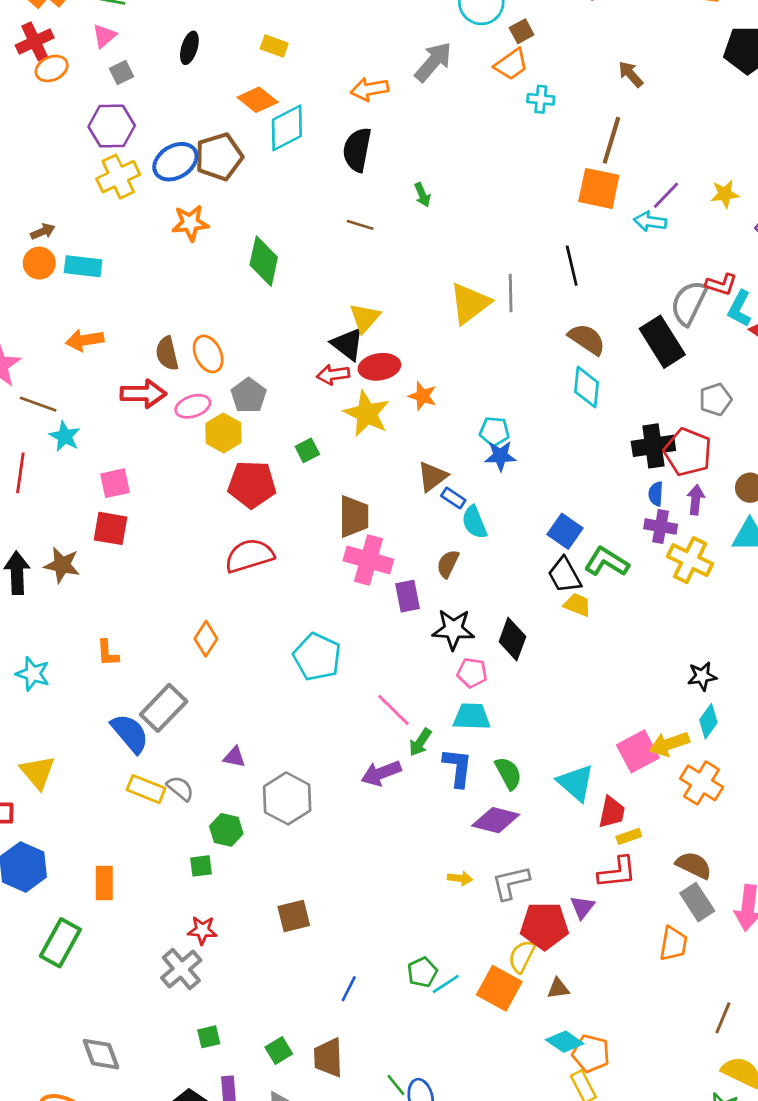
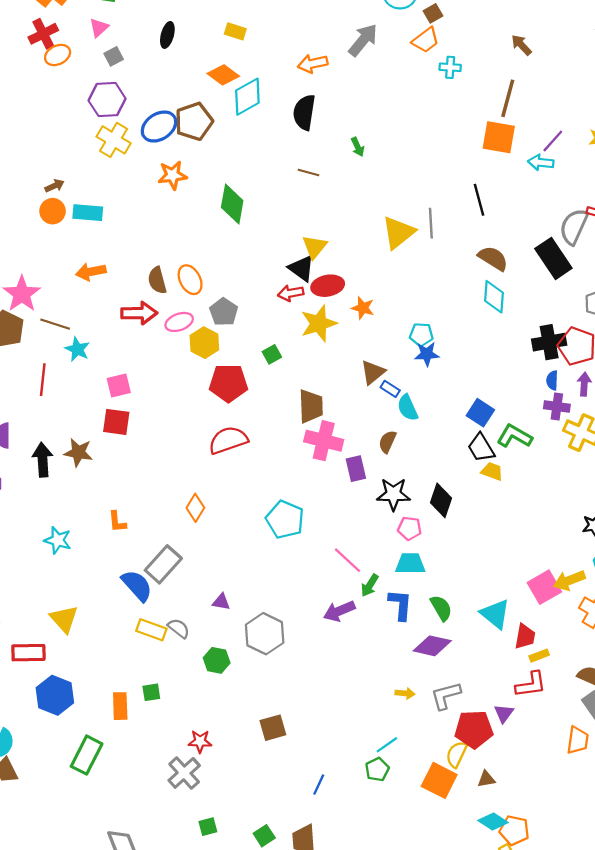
yellow cross: (118, 177) -> (114, 140), turned -32
yellow star: (367, 414) -> (319, 323), turned 30
green square: (201, 866) -> (151, 692), moved
cyan line: (446, 984) -> (387, 745), moved

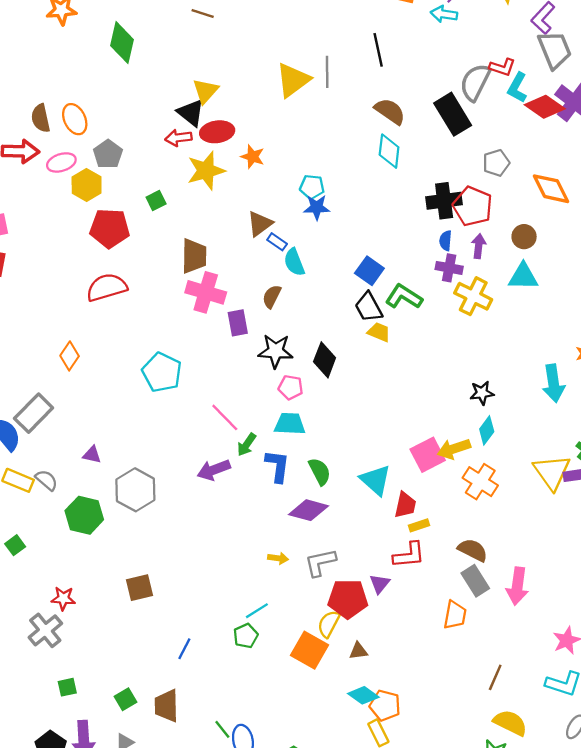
green hexagon: (217, 660) -> (84, 515), size x1.4
green square: (151, 692) -> (15, 545), turned -30

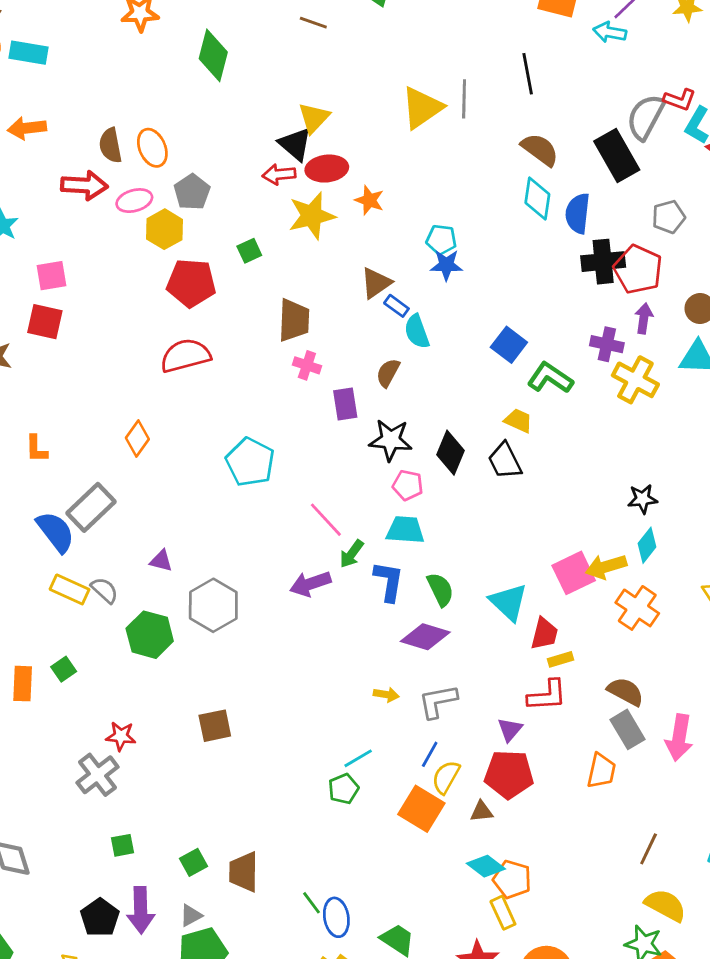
blue semicircle: (446, 241) -> (578, 213), moved, size x1.6
pink cross: (206, 292) -> (307, 365), size x0.6
black trapezoid: (369, 307) -> (505, 461), moved
red pentagon: (348, 599) -> (509, 774), moved
blue line: (184, 649) -> (430, 754), moved

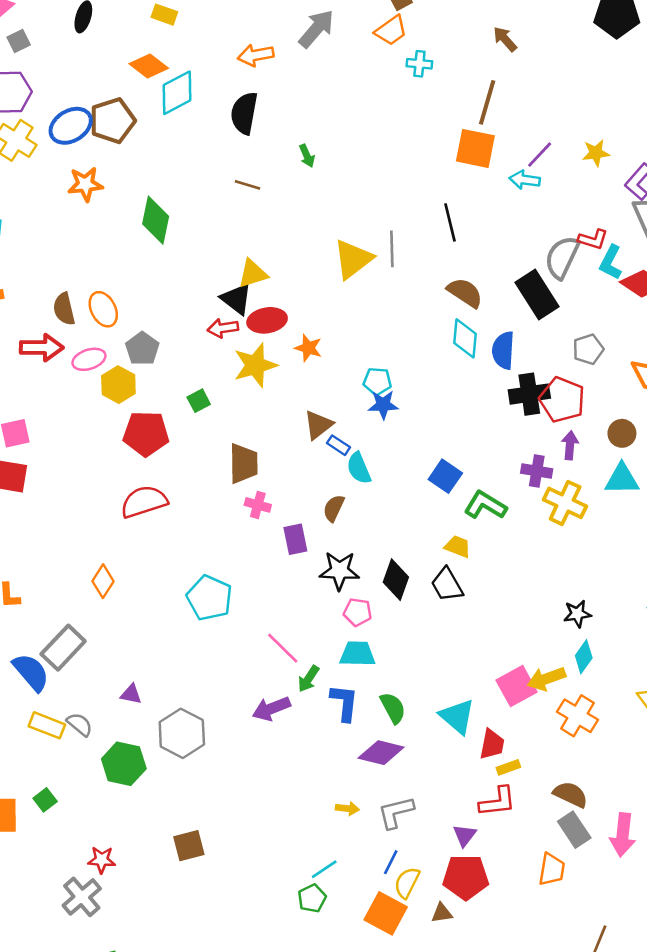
yellow triangle: (314, 118) -> (253, 274), turned 32

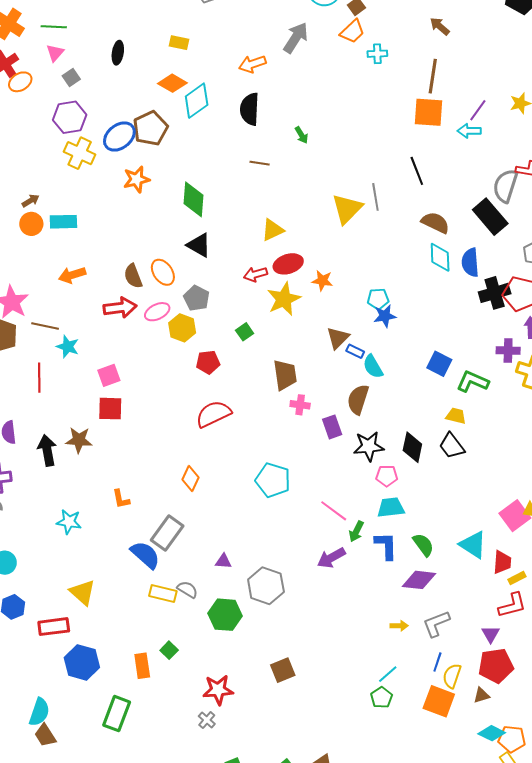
black triangle: (236, 299) -> (199, 245), moved
red pentagon: (146, 434) -> (208, 362), size x0.7
brown semicircle: (334, 508) -> (358, 399), size x1.4
red star: (102, 860) -> (218, 690), size x1.4
gray cross: (82, 897) -> (207, 720), size x0.6

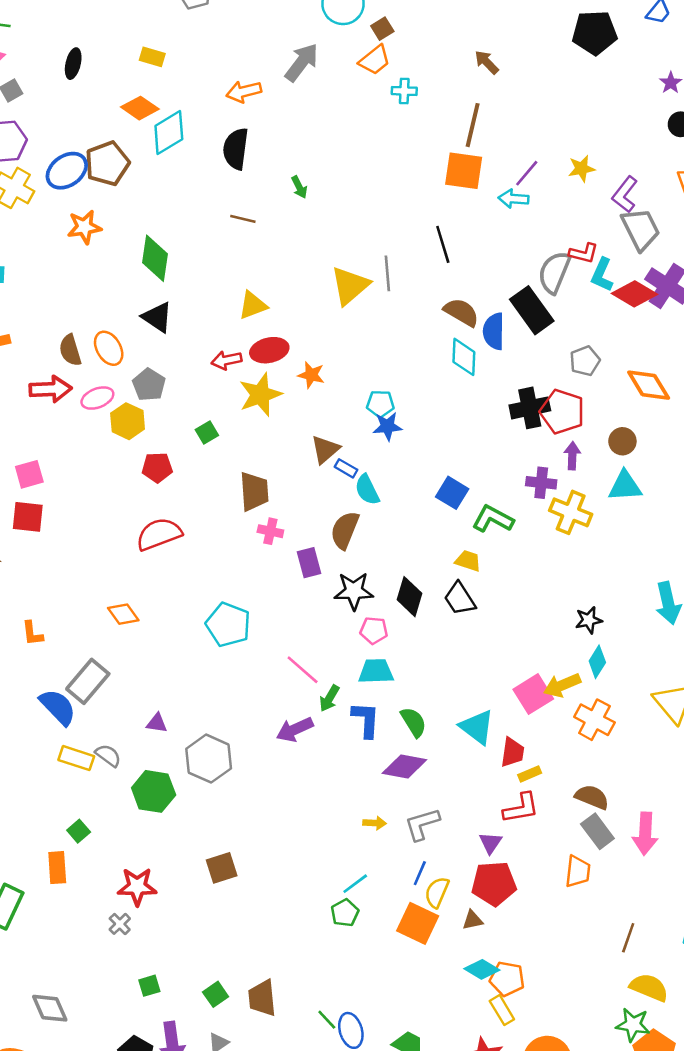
blue semicircle: (470, 262) -> (494, 331), moved
orange diamond: (191, 478) -> (123, 614), turned -65
orange rectangle: (142, 666) -> (57, 868), moved

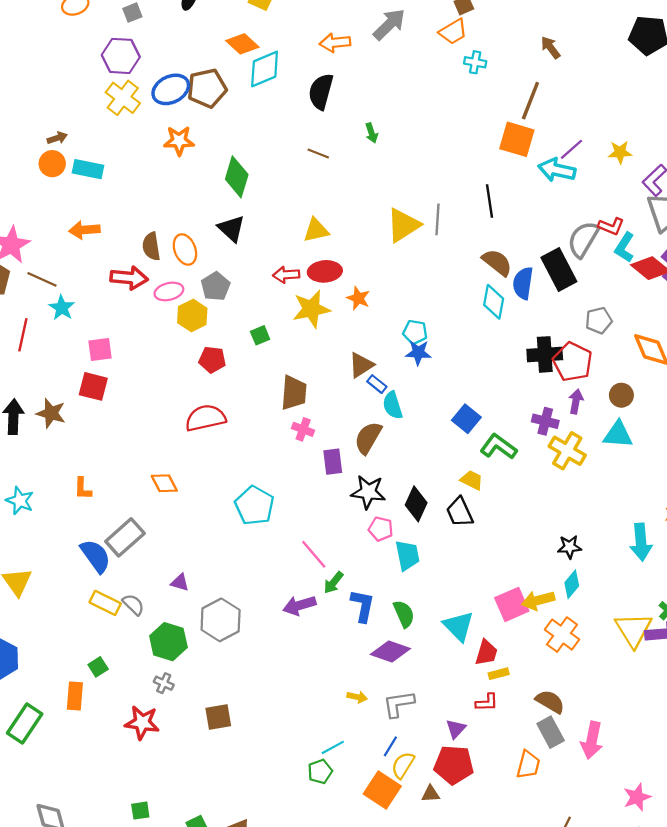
cyan arrow: (513, 199) -> (557, 170), size x1.4
cyan trapezoid: (376, 671) -> (407, 555), moved, turned 72
red L-shape: (521, 808) -> (487, 702), size x0.7
gray cross: (120, 924) -> (164, 683), moved, turned -30

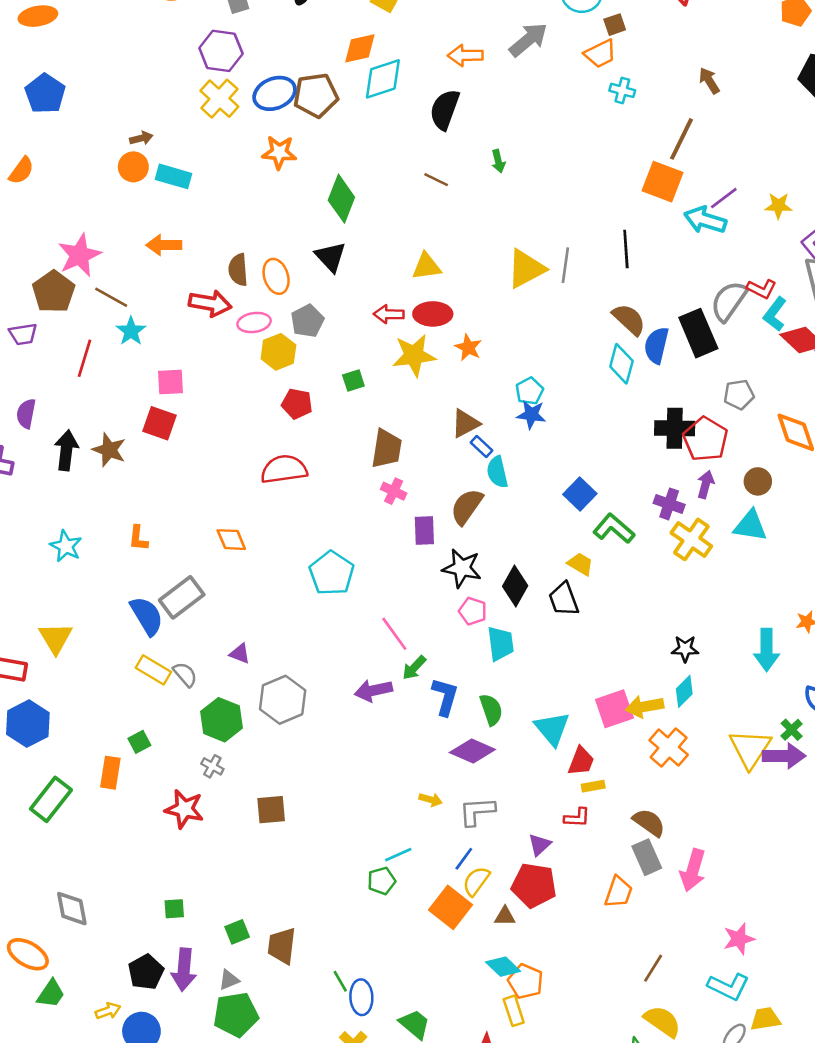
orange diamond: (242, 44) -> (360, 48), turned -60
cyan pentagon: (415, 332) -> (529, 391), turned 30

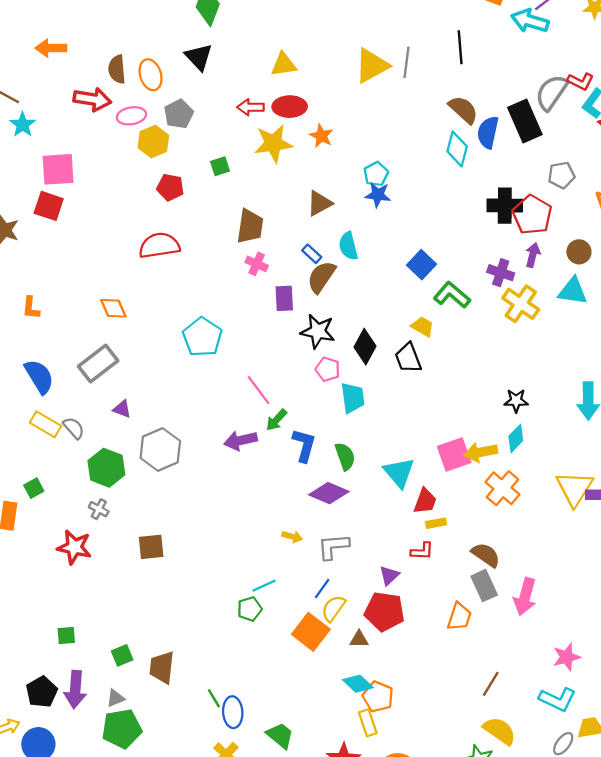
pink square: (170, 382) -> (58, 169), size x1.4
blue rectangle: (482, 446) -> (312, 254), moved
gray rectangle: (182, 597) -> (98, 364), moved

